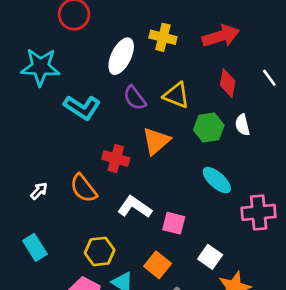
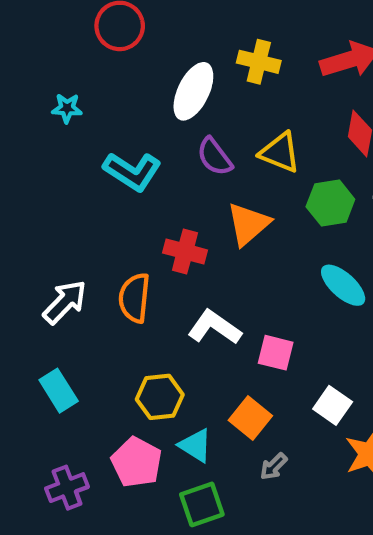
cyan star: (40, 67) -> (67, 108), size x0.5
orange semicircle: (83, 188) -> (134, 298), turned 44
white arrow: (39, 191) -> (65, 302), size x1.6

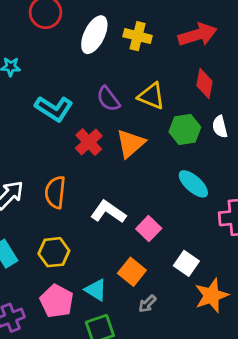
white ellipse: (193, 91) -> (94, 35), moved
red cross: (185, 251) -> (89, 142), moved, turned 32
pink square: (276, 353) -> (149, 229), turned 30
yellow hexagon: (160, 397) -> (54, 252), moved

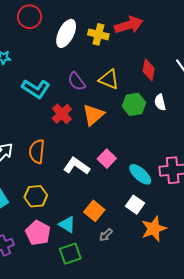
red arrow: (198, 35) -> (129, 25), moved
cyan ellipse: (193, 184) -> (140, 174), moved
pink square: (149, 229) -> (107, 159), moved

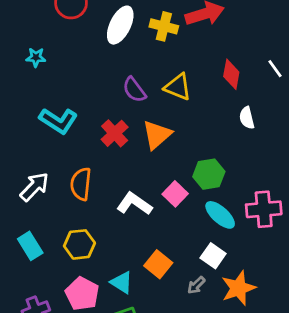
cyan L-shape: (36, 89) -> (58, 121), moved
green hexagon: (134, 104) -> (209, 174), moved
gray arrow: (106, 235) -> (196, 285), moved

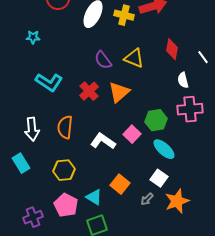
white line: (275, 69) -> (203, 57), moved
white arrow: (34, 187) -> (32, 129), turned 130
pink cross: (264, 209) -> (190, 109), moved
cyan rectangle: (30, 246) -> (21, 163), moved

